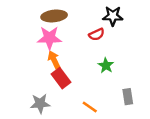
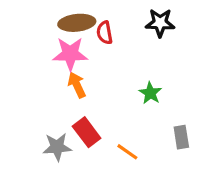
red semicircle: (97, 34) -> (105, 33), moved, turned 105
red rectangle: (61, 78) -> (87, 132), moved

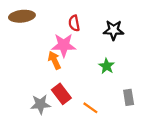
brown ellipse: (77, 23) -> (22, 16), moved
black star: (160, 23) -> (114, 30), moved
pink star: (70, 54) -> (64, 45), moved

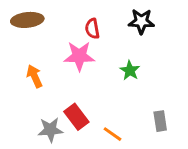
black star: (114, 30) -> (141, 21), moved
orange arrow: (54, 60) -> (34, 76), moved
green star: (107, 66) -> (130, 70), moved

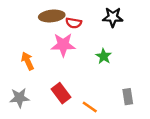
brown ellipse: (27, 20) -> (52, 16), moved
red semicircle: (92, 29) -> (74, 23), turned -70
gray star: (50, 130) -> (19, 98), moved

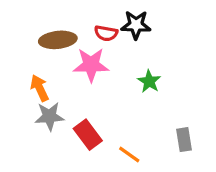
brown ellipse: (52, 16) -> (58, 40), moved
black star: (113, 17) -> (136, 25), moved
gray star: (19, 98) -> (50, 116), moved

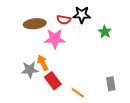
green star: (149, 81) -> (105, 32), moved
orange arrow: (40, 88) -> (43, 63), moved

